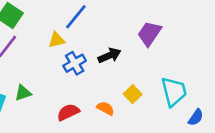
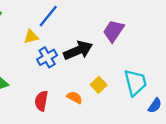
black arrow: (109, 55) -> (78, 50), size x1.4
red semicircle: (68, 112) -> (41, 101), turned -54

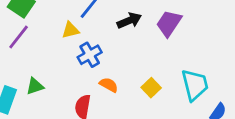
black arrow: (78, 50) -> (129, 21), moved, size x0.7
orange semicircle: (75, 97) -> (109, 85), moved

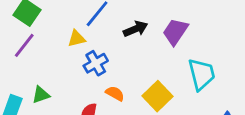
cyan trapezoid: (195, 85) -> (201, 74), moved
yellow square: (151, 88) -> (158, 96), size x1.5

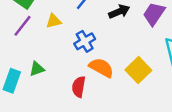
yellow triangle: (76, 39) -> (54, 21), moved
orange semicircle: (115, 93) -> (101, 68), size x1.5

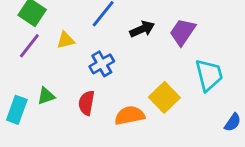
orange semicircle: (101, 68) -> (130, 115), moved, turned -40
red semicircle: (79, 87) -> (86, 103), moved

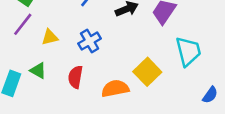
yellow triangle: (66, 40) -> (50, 37), moved
green triangle: (46, 96) -> (38, 71), turned 48

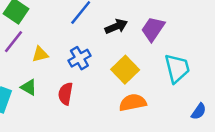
yellow square: (147, 72) -> (125, 70), moved
orange semicircle: (115, 89) -> (133, 103), moved

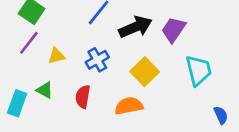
black arrow: (116, 26) -> (135, 27), size x1.4
orange semicircle: (133, 103) -> (129, 106), moved
blue semicircle: (199, 111) -> (221, 115), turned -60

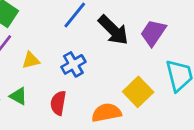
black arrow: (135, 27) -> (113, 30), turned 68
yellow square: (145, 72) -> (138, 92), moved

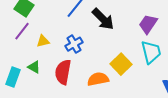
purple trapezoid: (153, 33) -> (148, 24), moved
red semicircle: (58, 103) -> (63, 72), size x1.4

